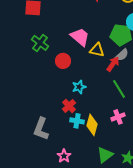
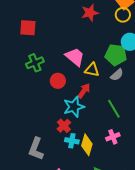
green cross: (40, 43) -> (35, 63), turned 30
red arrow: (113, 64) -> (84, 91), moved
cyan star: (79, 87) -> (74, 107), size x1.5

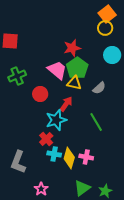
red star: (90, 13) -> (72, 48), moved
green pentagon: (116, 55) -> (77, 68), moved, turned 30
pink cross: (113, 137) -> (86, 157), moved, turned 32

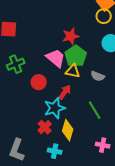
gray semicircle: (99, 88) -> (98, 76), turned 64
cyan cross: (54, 154) -> (55, 151), moved
pink cross: (86, 157) -> (103, 145), moved
yellow diamond: (69, 158) -> (68, 130), moved

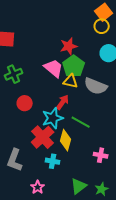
gray semicircle: (98, 76) -> (96, 86), size x1.6
red circle: (39, 82) -> (25, 103), moved
green line: (95, 110) -> (81, 122), moved, turned -30
red cross: (45, 127) -> (43, 137), size x1.6

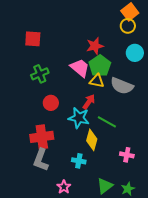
cyan star: (53, 118) -> (79, 118), turned 30
red cross: (43, 137) -> (42, 137), moved, turned 35

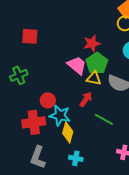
green cross: (40, 74) -> (19, 75), moved
cyan star: (79, 118) -> (60, 115), moved
red cross: (42, 137) -> (34, 122), moved
yellow diamond: (92, 140) -> (68, 132), moved

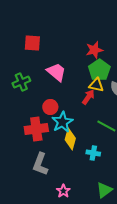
pink trapezoid: (77, 65) -> (56, 72), moved
red arrow: (86, 99) -> (88, 97), moved
cyan star: (60, 115) -> (62, 122), turned 30
cyan cross: (76, 158) -> (93, 153), moved

